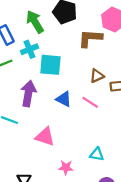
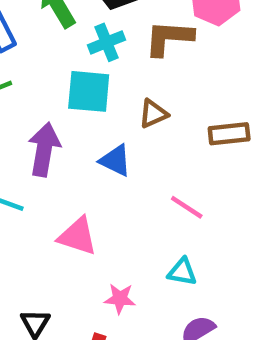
cyan cross: (29, 49) -> (107, 42), moved
brown triangle: (97, 76) -> (153, 114), moved
pink line: (90, 102) -> (187, 207), moved

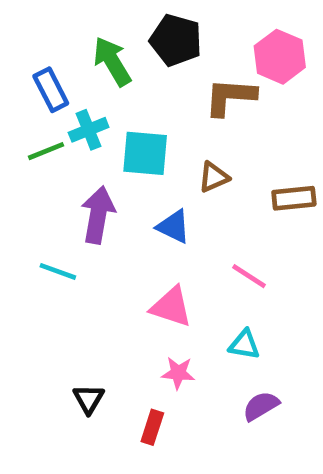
cyan cross: (107, 42) -> (89, 130), moved
pink triangle: (78, 236) -> (171, 307), moved

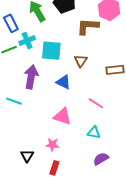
brown triangle: (214, 177) -> (81, 61), turned -32
pink star: (178, 373) -> (52, 145), moved

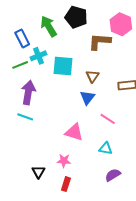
purple arrow: (31, 77) -> (28, 92), moved
blue triangle: (63, 82) -> (87, 98), moved, turned 42

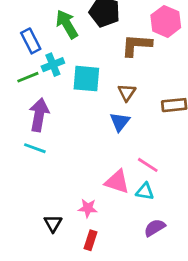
pink line: (108, 119) -> (148, 165), moved
pink triangle: (74, 132) -> (117, 182), moved

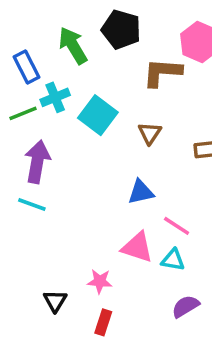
cyan square: (86, 79) -> (98, 115), turned 32
blue triangle: (120, 122) -> (141, 192), moved, turned 40

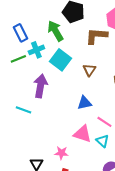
green arrow: (73, 46) -> (55, 31), moved
purple arrow: (37, 162) -> (40, 86), moved
cyan triangle: (173, 260) -> (102, 141), turned 32

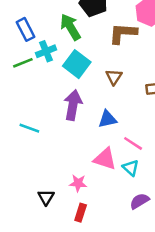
purple arrow: (40, 86) -> (73, 105), moved

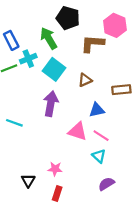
brown triangle: (114, 77) -> (85, 80), turned 32
blue triangle: (107, 119) -> (97, 110), moved
pink triangle: (105, 159) -> (78, 131), moved

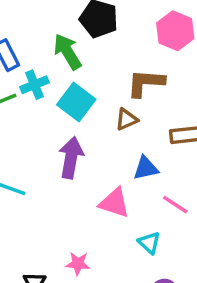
brown L-shape: (93, 44) -> (146, 83), moved
pink line: (101, 136) -> (175, 205), moved

